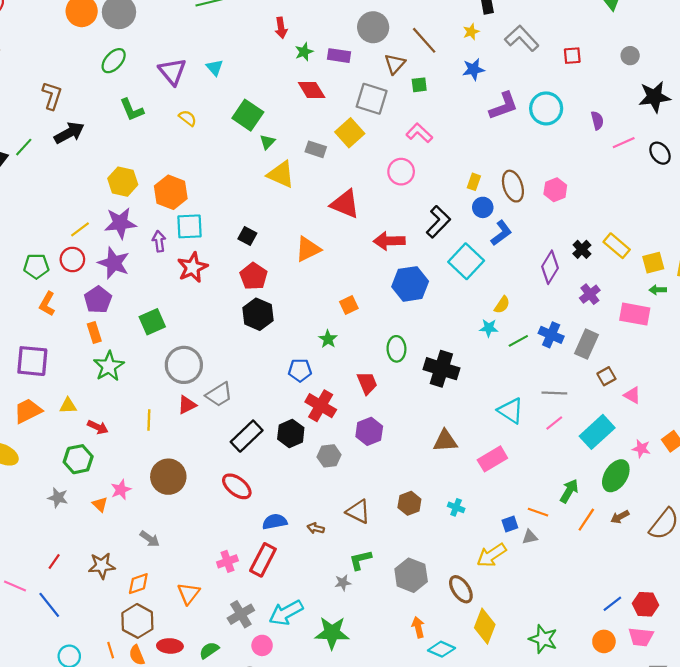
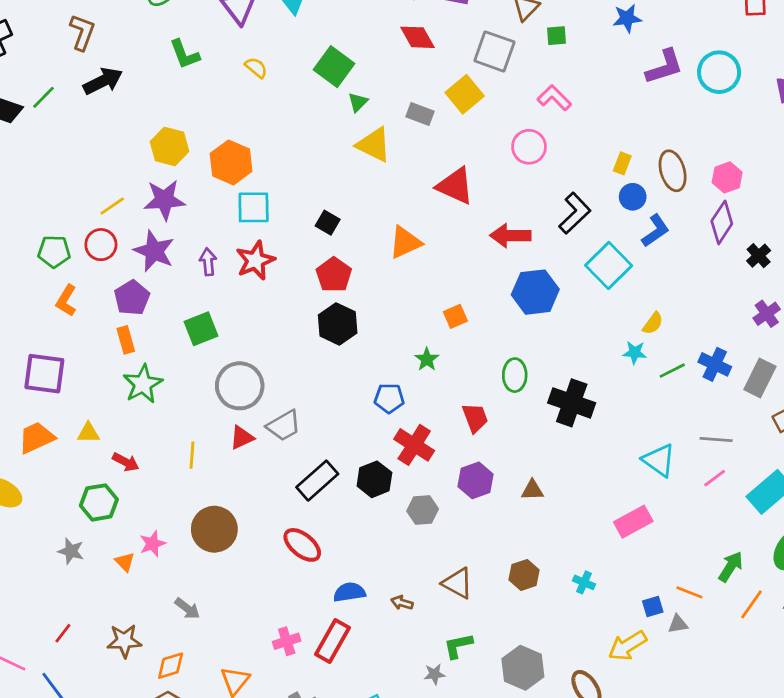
purple arrow: (159, 241) -> (208, 262), moved
purple diamond: (550, 267) -> (722, 222), moved
brown triangle: (445, 441) -> (532, 490), moved, size x0.7

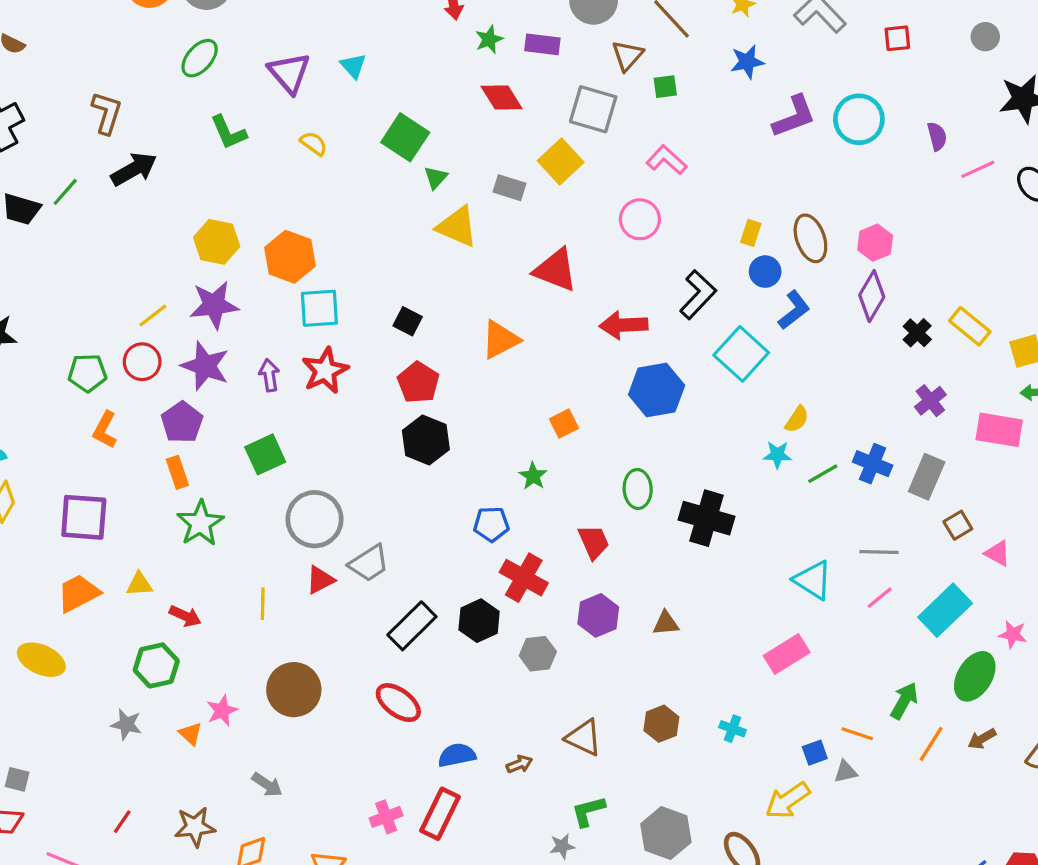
brown arrow: (402, 603) -> (519, 764), turned 145

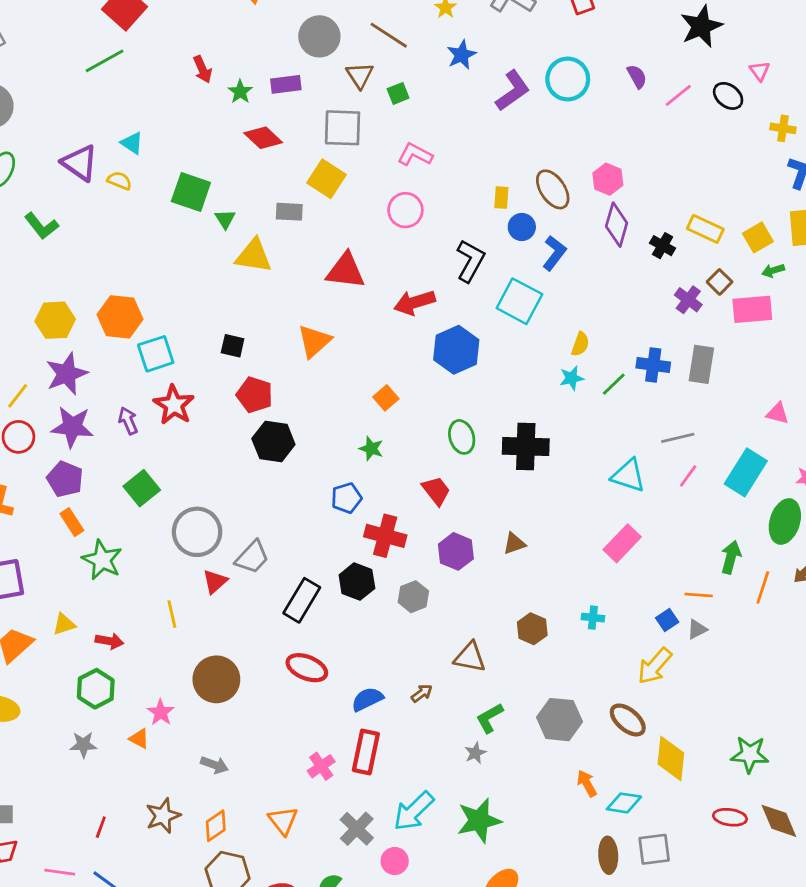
yellow semicircle: (314, 143) -> (119, 181), moved
brown square: (958, 525) -> (720, 282), moved

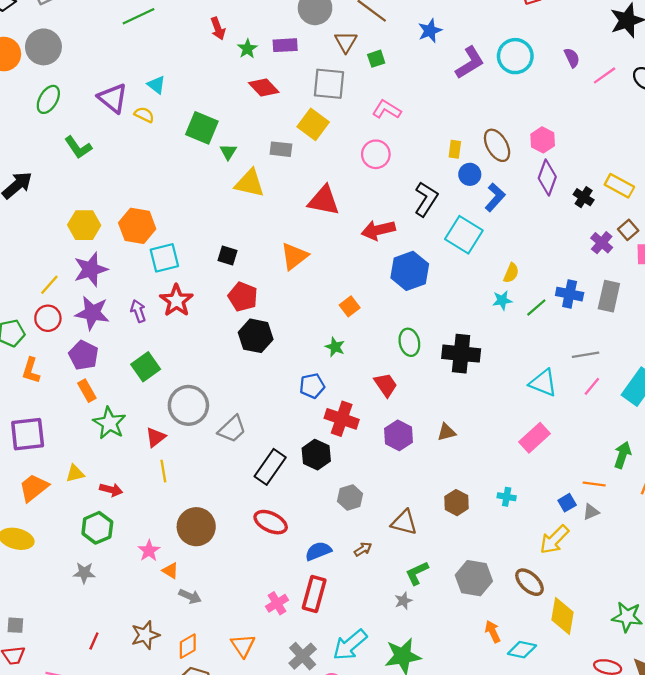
red triangle: (215, 582) -> (156, 437), moved
gray hexagon: (413, 597) -> (350, 497), moved
orange triangle: (139, 739) -> (170, 571), moved

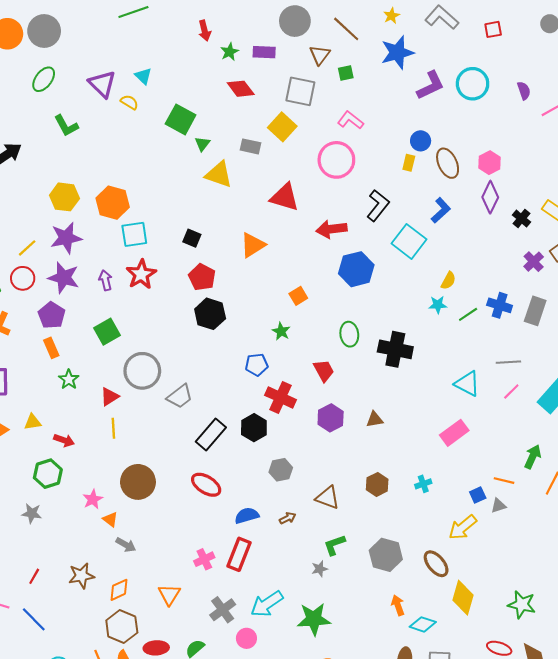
blue star: (430, 31) -> (397, 53), size x1.5
pink circle: (376, 154) -> (336, 160), size x1.4
blue circle: (470, 174) -> (421, 141), moved
green star: (109, 423) -> (69, 379), size x0.7
cyan cross: (507, 497) -> (423, 484), turned -35

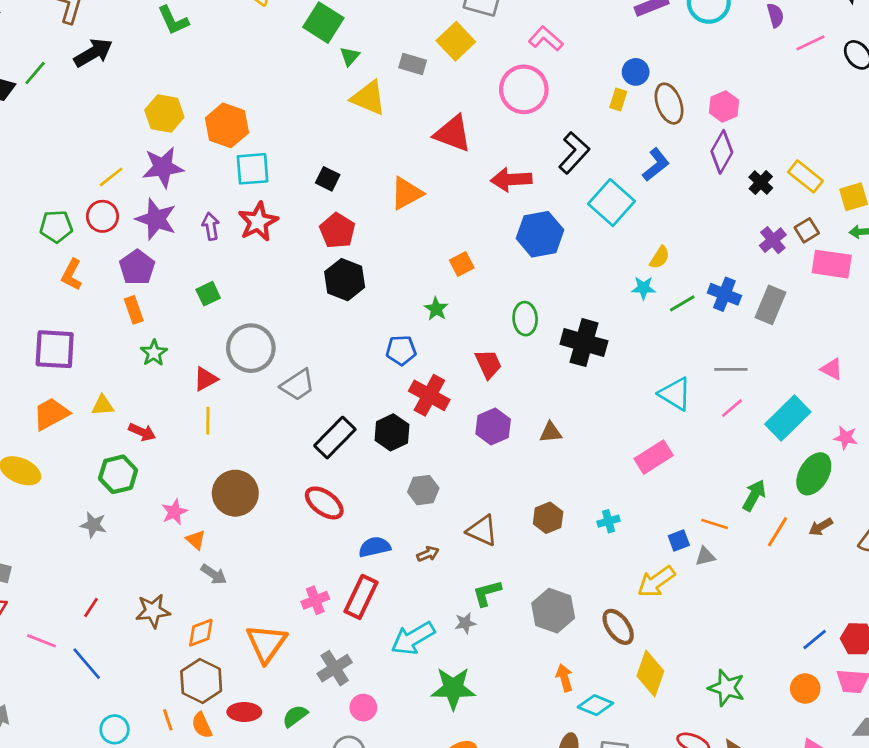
green square: (107, 332) -> (208, 294), size x0.7
orange triangle: (169, 594) -> (266, 643), size x1.4
cyan arrow: (267, 604) -> (413, 638), moved

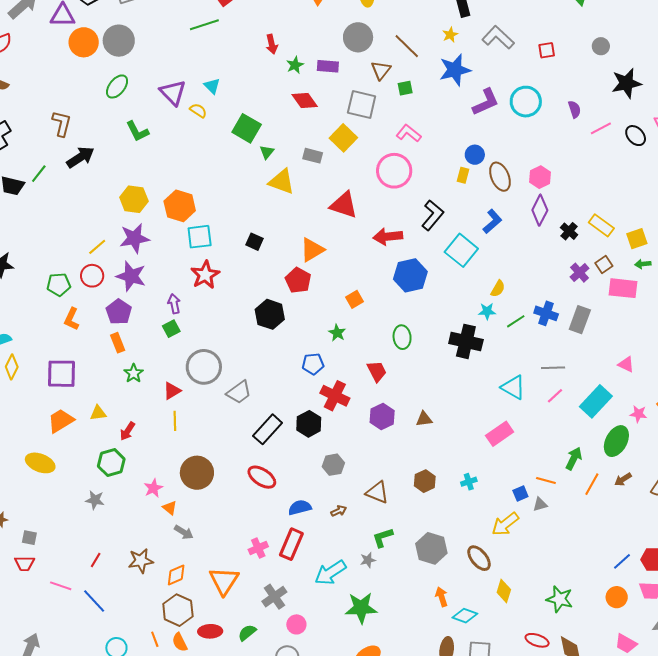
purple arrow: (211, 226) -> (174, 304), moved
red pentagon: (337, 231) -> (298, 280), moved
black cross: (584, 343) -> (466, 341), moved
red arrow: (142, 432) -> (127, 431), turned 102
yellow diamond: (650, 674) -> (504, 591), size x0.7

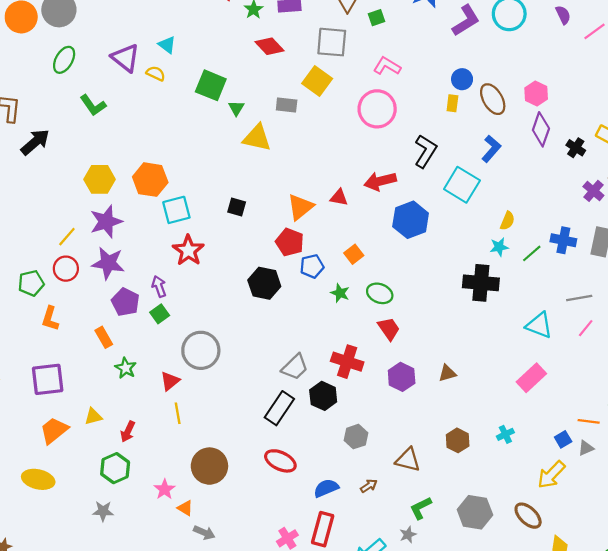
red triangle: (344, 205) -> (339, 197), moved, size x0.6
purple pentagon: (119, 312) -> (125, 302), moved
green ellipse: (402, 337) -> (380, 293), moved, turned -55
blue pentagon: (313, 364) -> (312, 266), moved
gray trapezoid: (239, 392) -> (295, 367), moved

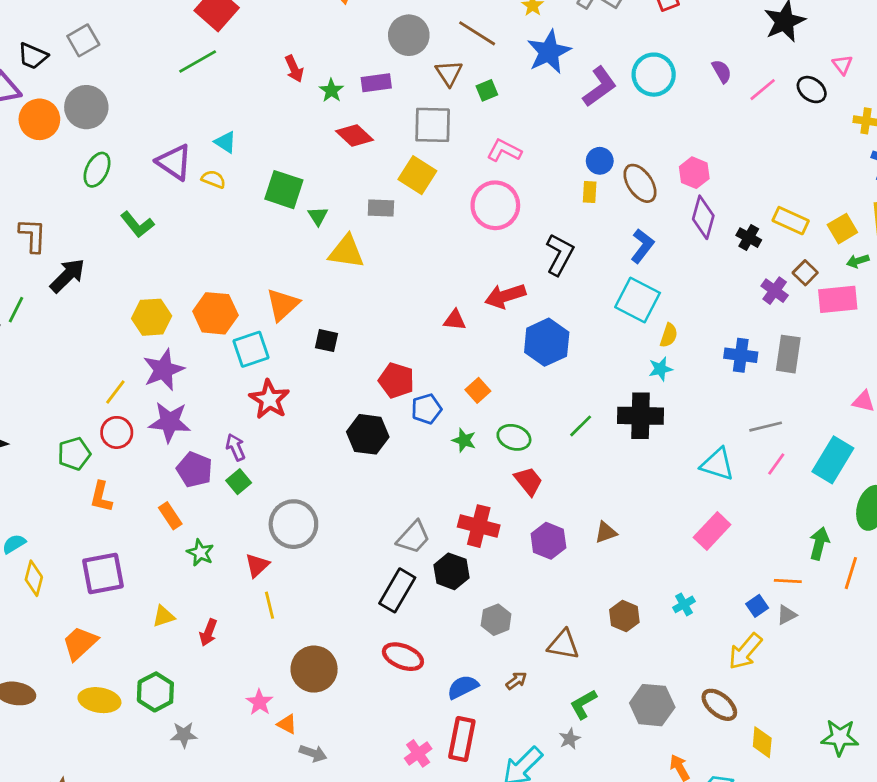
cyan square: (462, 185) -> (638, 300), moved
orange triangle: (300, 207) -> (283, 305), moved
green line: (532, 253) -> (581, 426), moved
orange trapezoid: (54, 430) -> (80, 643), moved
green hexagon: (115, 468) -> (155, 692), moved

